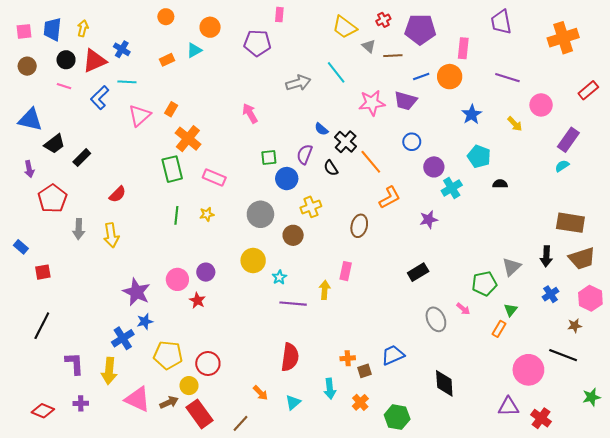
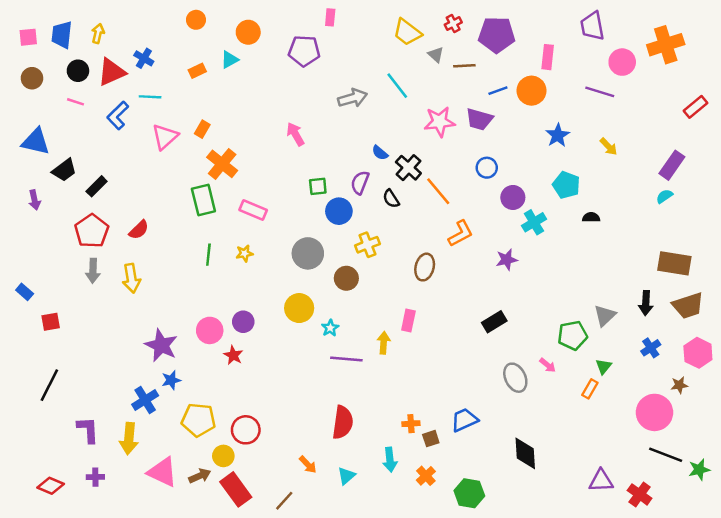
pink circle: (541, 105) -> (622, 62), moved
red pentagon: (52, 198) -> (92, 231), moved
black line: (563, 355) -> (666, 455), moved
pink circle: (528, 370) -> (654, 412), moved

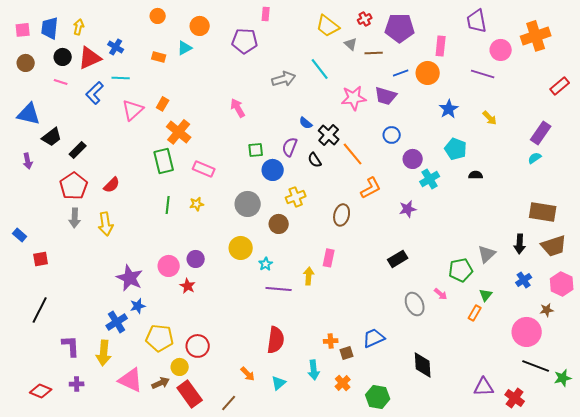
orange rectangle: (197, 71) -> (159, 57), turned 40

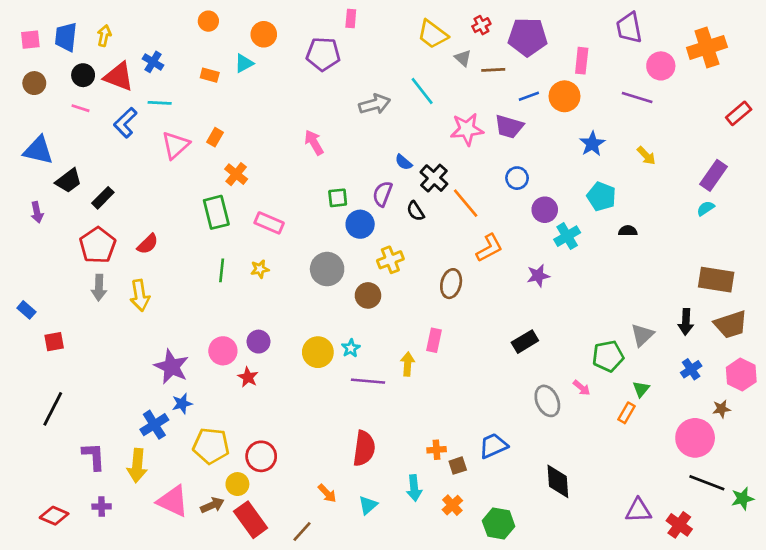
red triangle: (90, 58) -> (119, 76), turned 45
orange cross: (179, 132) -> (236, 174), size x0.7
yellow circle: (241, 248) -> (318, 352), moved

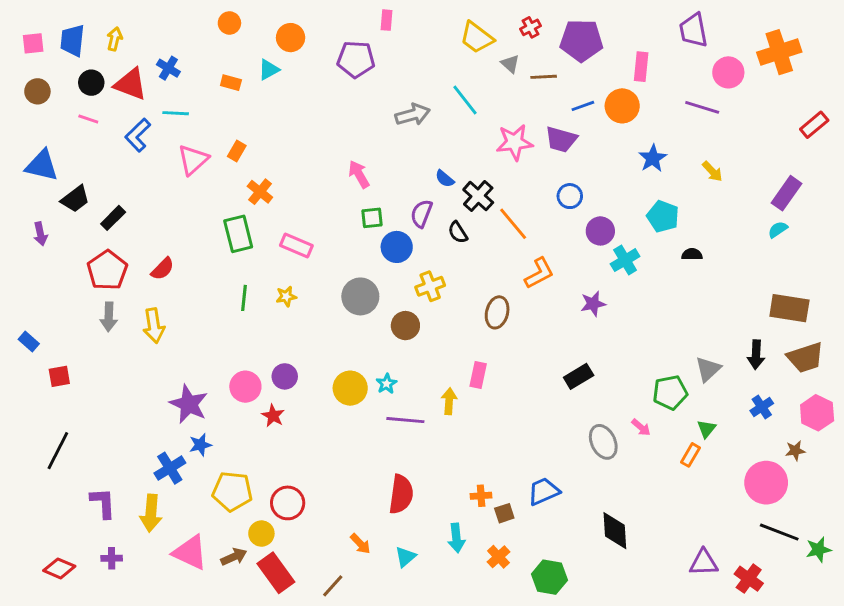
pink arrow: (314, 142) -> (359, 174), moved

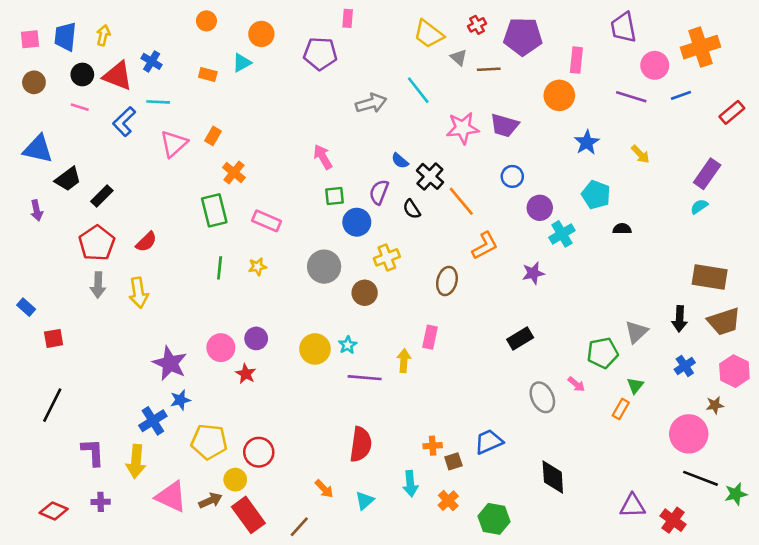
blue line: (583, 106) -> (681, 95), moved

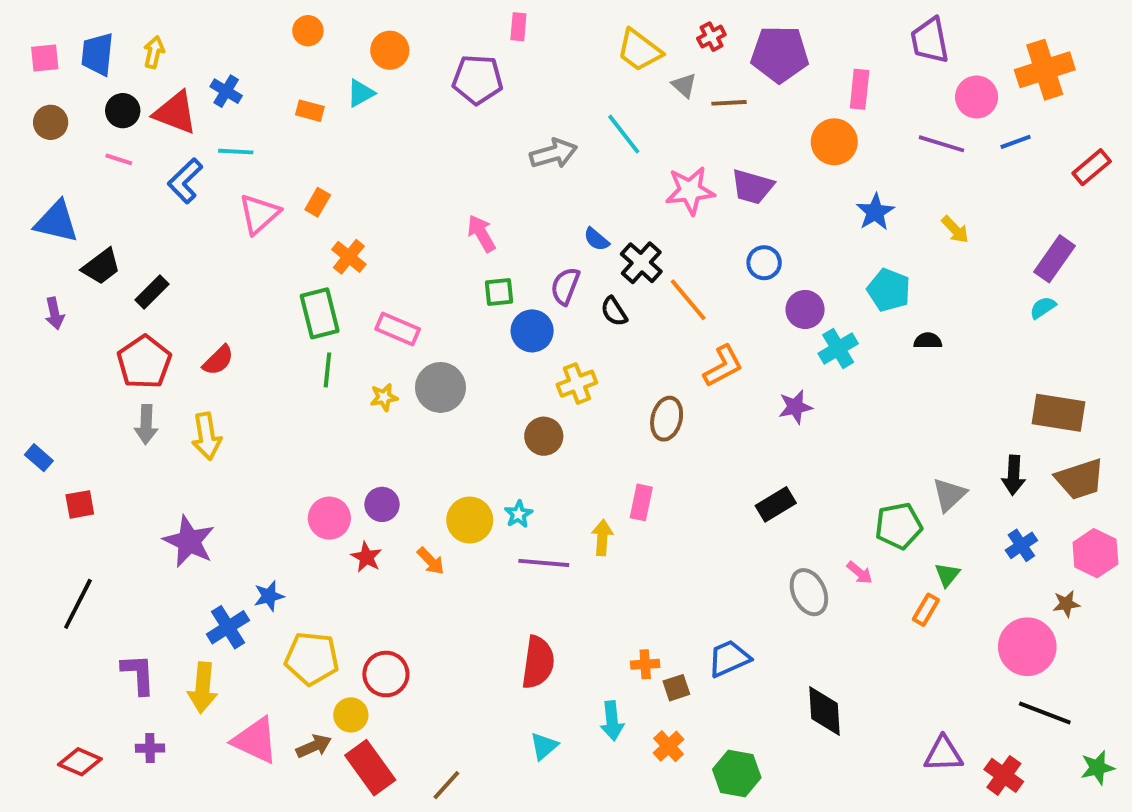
gray circle: (324, 267) -> (440, 387), moved
green line: (220, 268) -> (327, 370), moved
purple star: (170, 363) -> (189, 541), moved
orange arrow: (324, 489) -> (431, 561), moved
green star: (736, 494) -> (1097, 768), moved

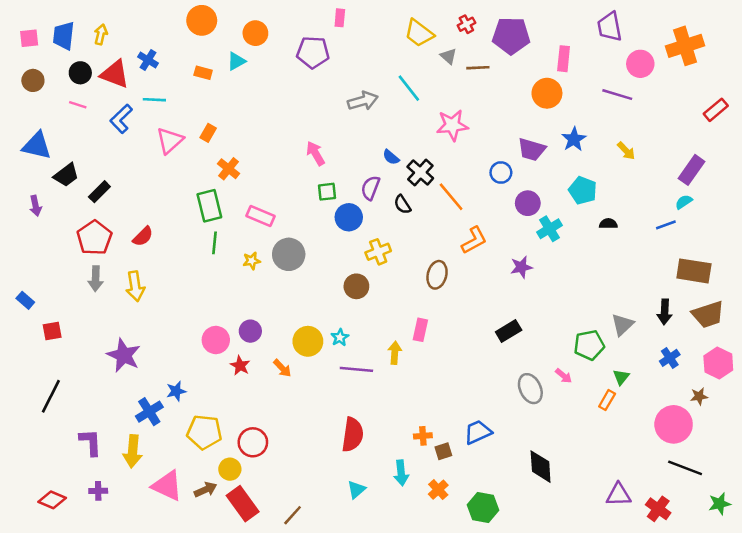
orange circle: (308, 31) -> (202, 20), size x1.5
blue line: (1016, 142) -> (666, 225), moved
purple trapezoid: (752, 187) -> (532, 149), moved

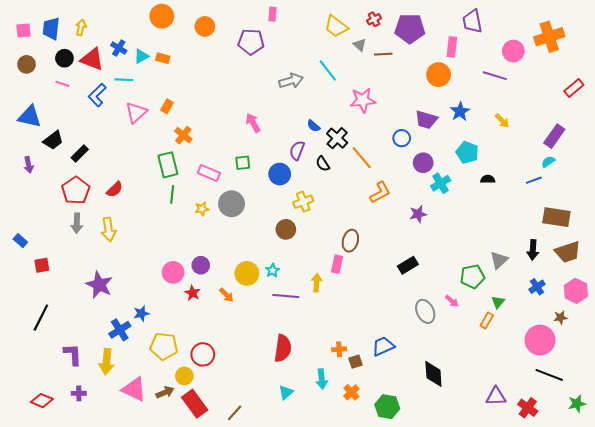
purple trapezoid: (610, 27) -> (472, 21), moved
cyan triangle: (236, 61) -> (141, 56), moved
green square: (327, 192) -> (243, 163), moved
brown ellipse: (437, 275) -> (350, 241), moved

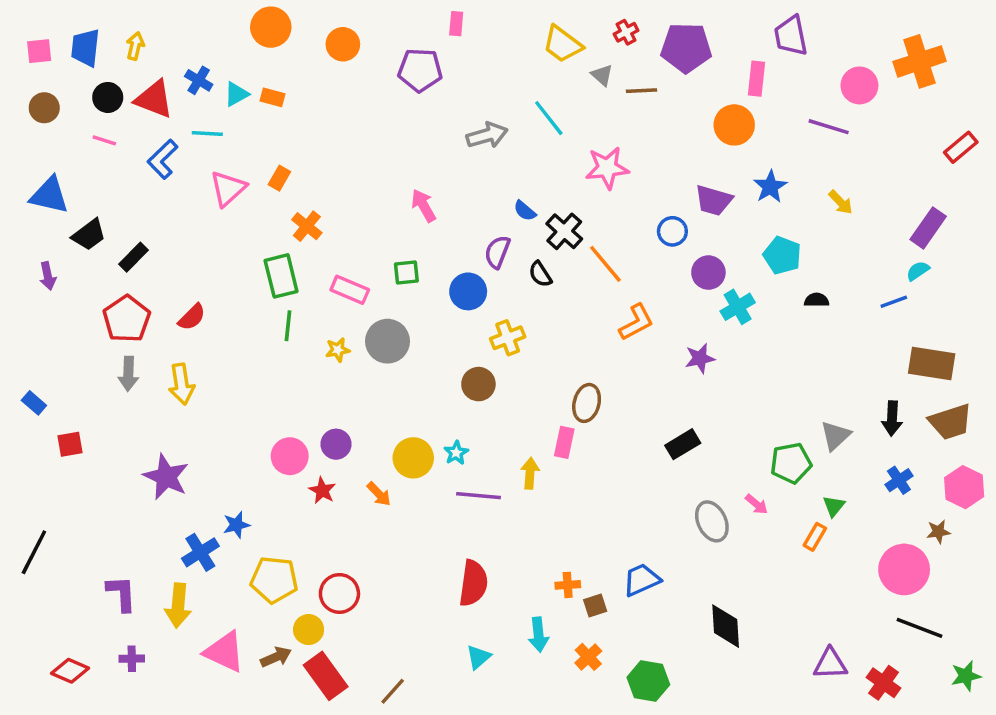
black line: (41, 318) -> (34, 552), moved

